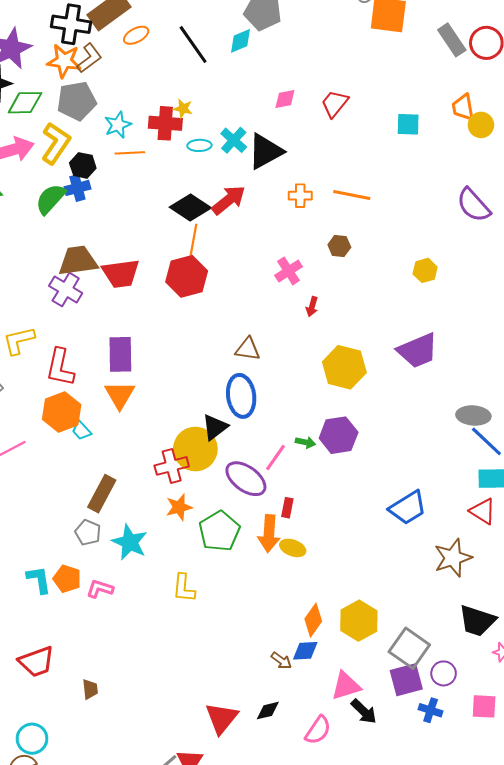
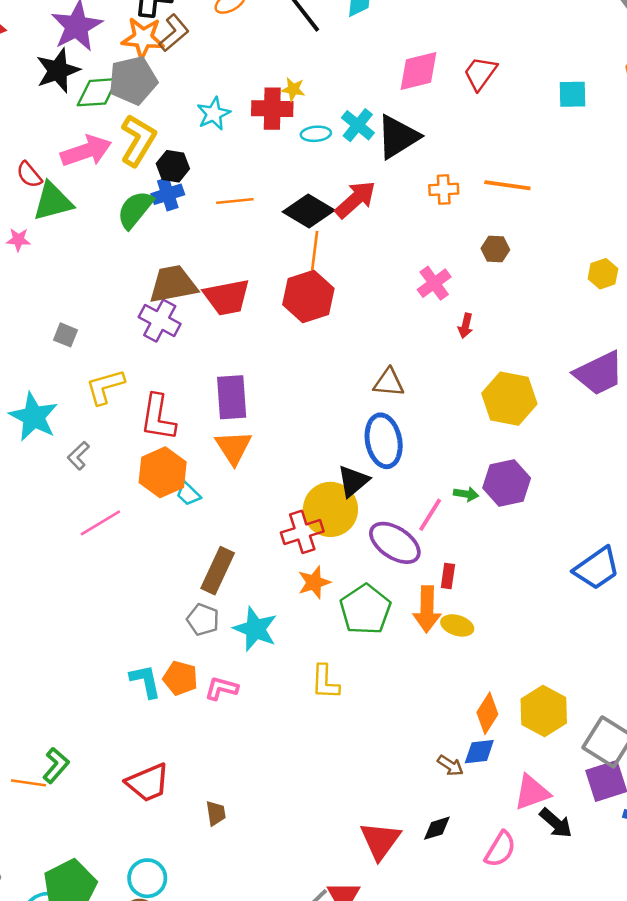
pink diamond: (285, 99) -> (418, 71), size x1.6
gray pentagon: (77, 101) -> (133, 80), moved
orange line: (130, 153) -> (235, 201), moved

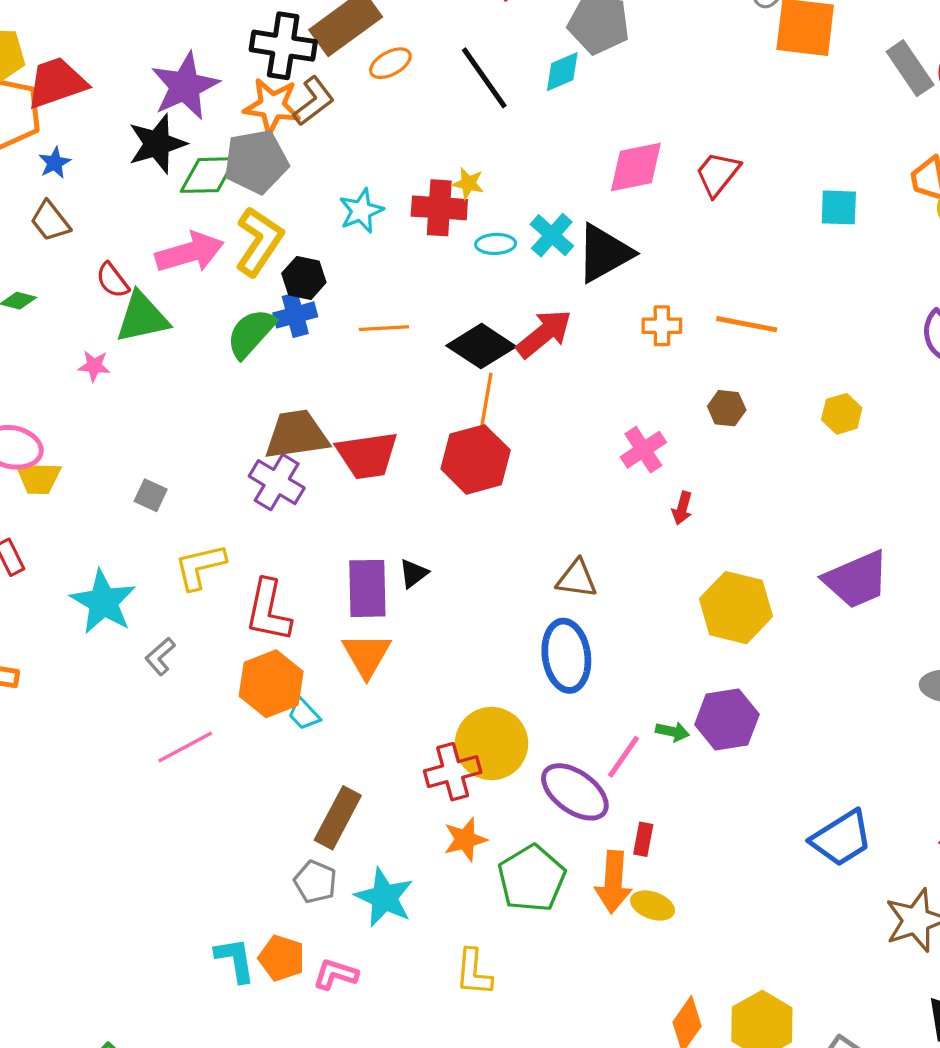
yellow hexagon: (603, 274) -> (842, 414), moved
black triangle: (353, 481) -> (413, 573), moved, size x0.7

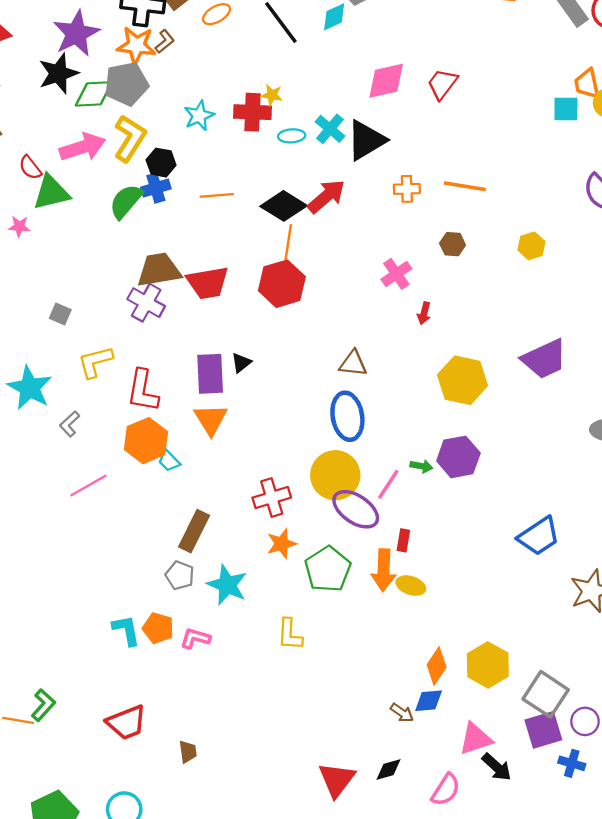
brown L-shape: (314, 101) -> (165, 41), size x0.7
cyan square: (839, 207) -> (566, 109), moved
yellow circle: (491, 744) -> (335, 475), moved

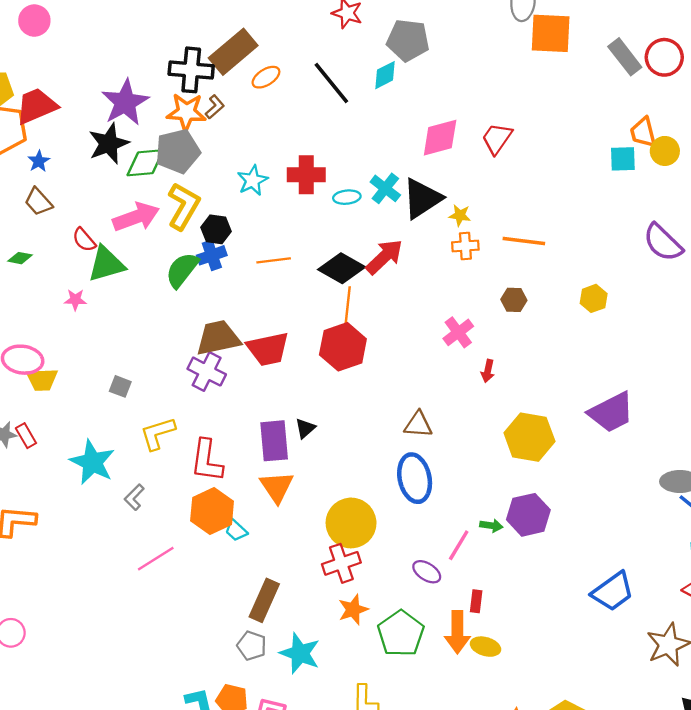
yellow star: (272, 95) -> (460, 215), moved
yellow circle: (335, 475) -> (351, 523), moved
purple ellipse: (356, 509) -> (427, 572), size x0.6

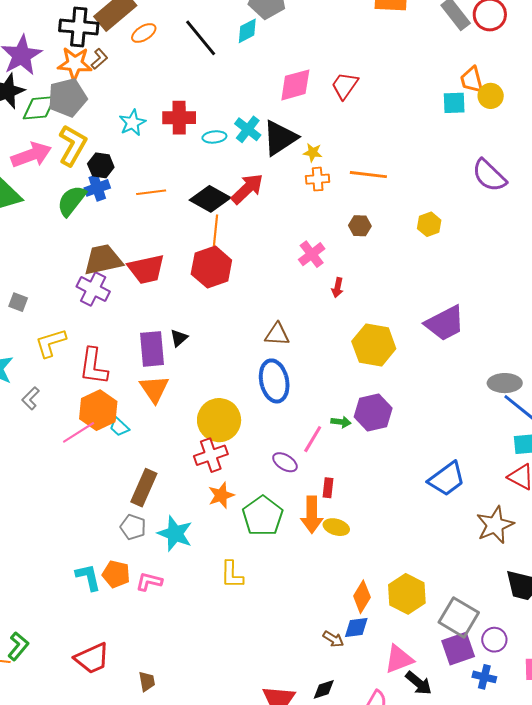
pink line: (156, 559) -> (79, 432), moved

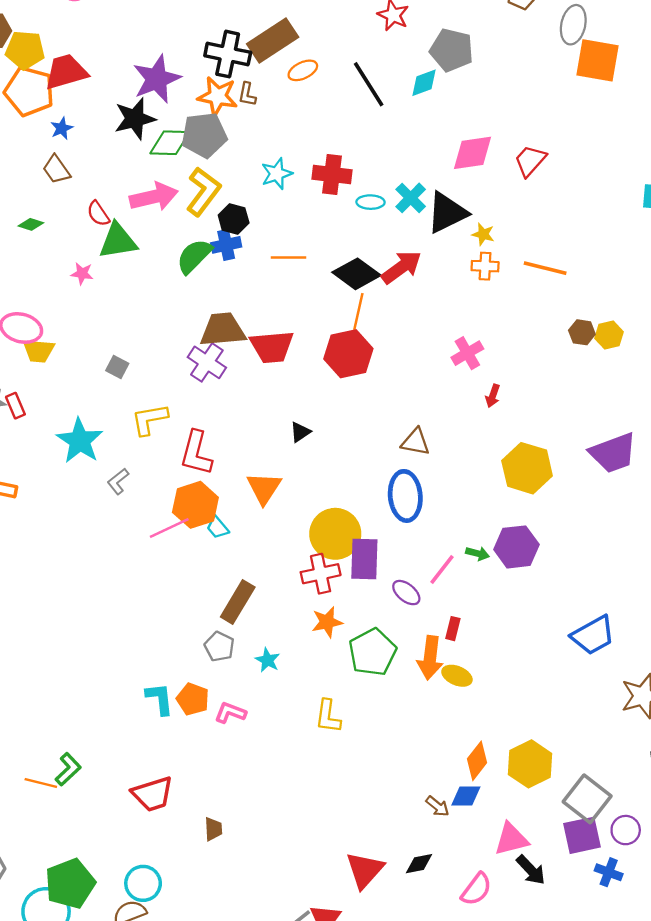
brown L-shape: (99, 59) -> (247, 94), turned 135
brown hexagon: (360, 226) -> (582, 332), moved
purple rectangle: (152, 349) -> (364, 559), moved
cyan star: (175, 534) -> (268, 660), size x0.6

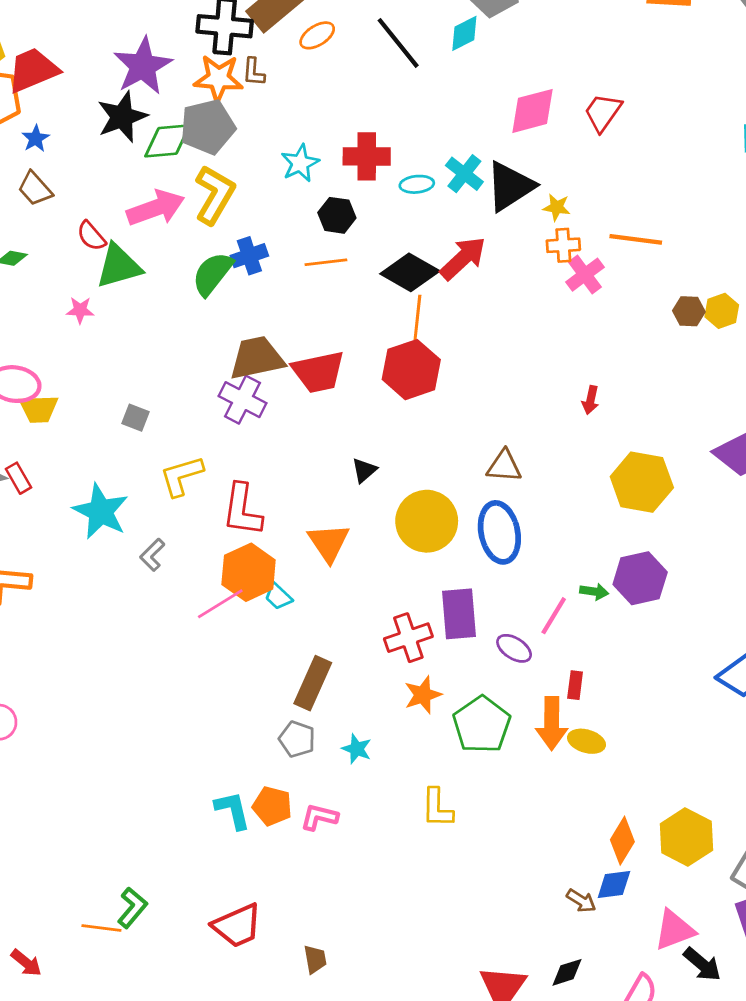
black hexagon: (234, 219) -> (337, 215), moved
pink cross: (467, 353) -> (585, 275), moved
yellow circle: (335, 534) -> (427, 521), moved

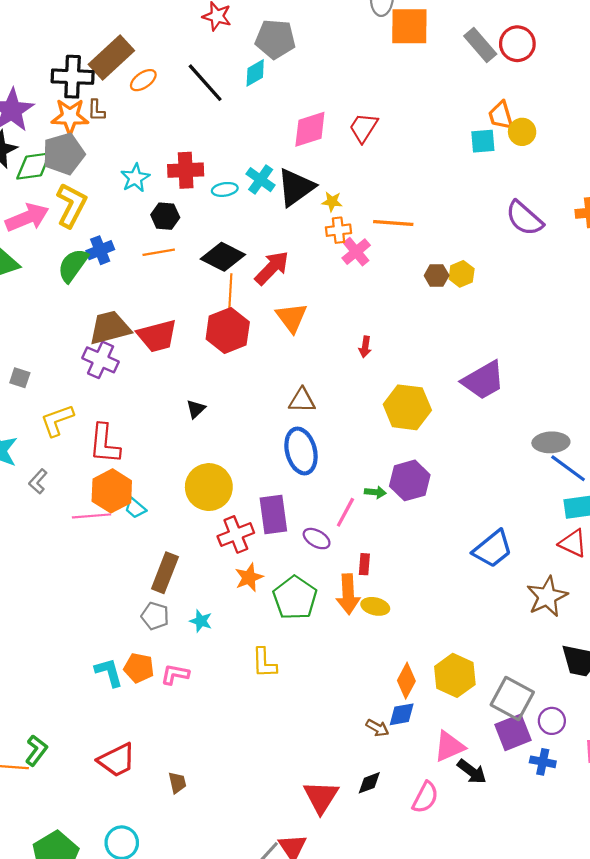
red arrow: (463, 258) -> (272, 268), moved
yellow circle: (427, 521) -> (209, 487), moved
orange triangle: (329, 543) -> (292, 317), moved
pink line: (220, 604) -> (91, 516), turned 30

